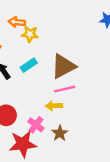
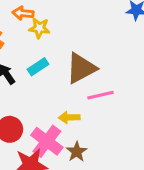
pink line: (65, 89) -> (100, 95), moved
pink cross: (36, 125) -> (47, 141), size x1.5

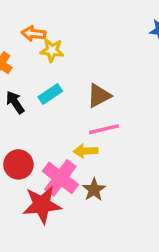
brown triangle: (81, 68) -> (99, 96), size x0.7
pink line: (100, 95) -> (104, 129), moved

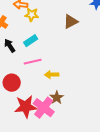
brown triangle: (99, 96) -> (71, 22), moved
pink line: (104, 129) -> (33, 62), moved
pink cross: (60, 178) -> (44, 108), moved

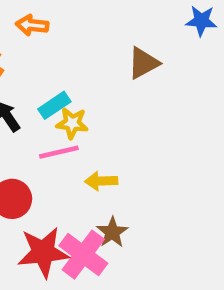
yellow star: (32, 15) -> (72, 123), moved

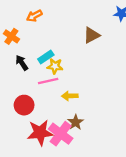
orange arrow: (32, 25) -> (34, 16), turned -35

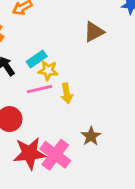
yellow arrow: (70, 96) -> (67, 93), moved, turned -98
brown star: (76, 122) -> (91, 136), moved

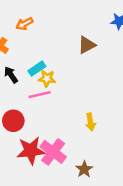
yellow arrow: (67, 93) -> (90, 122), moved
brown star: (91, 136) -> (84, 169), moved

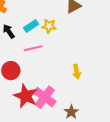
yellow star: (47, 78) -> (49, 26), moved
red star: (31, 151) -> (26, 96), turned 30

